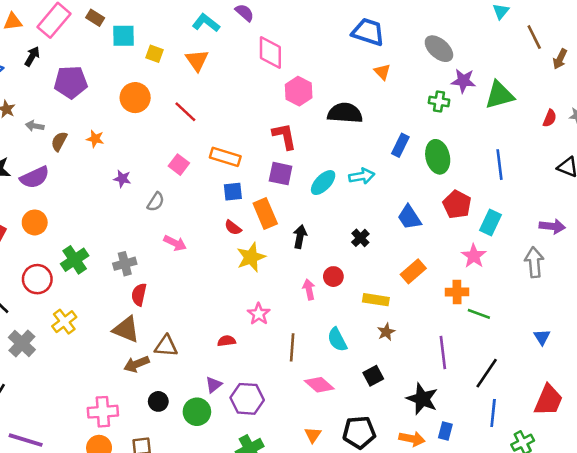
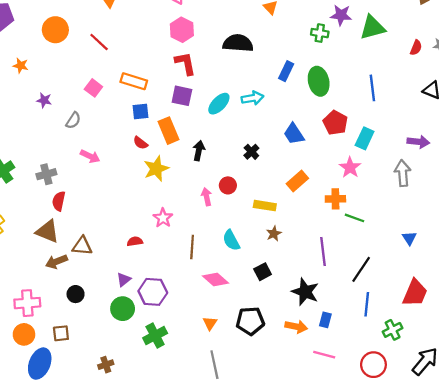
pink hexagon: (299, 91) -> (182, 30), moved
green circle: (197, 412) -> (123, 309), moved

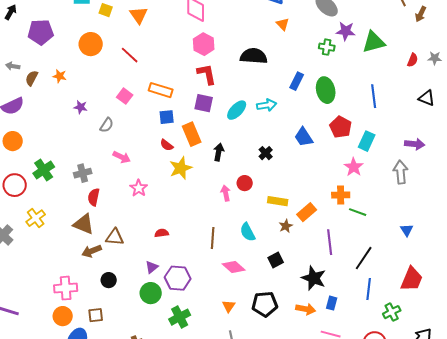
orange rectangle: (297, 181) -> (307, 212), moved
pink star: (163, 218) -> (139, 188), moved

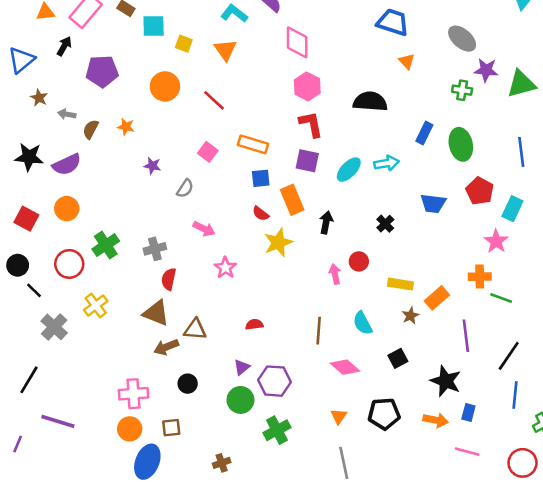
blue trapezoid: (304, 137) -> (433, 204), turned -50

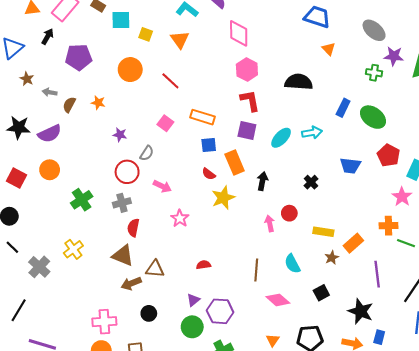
green ellipse: (461, 144) -> (373, 117), turned -40
red circle: (69, 264) -> (127, 172), moved
black line: (34, 290) -> (12, 247), moved

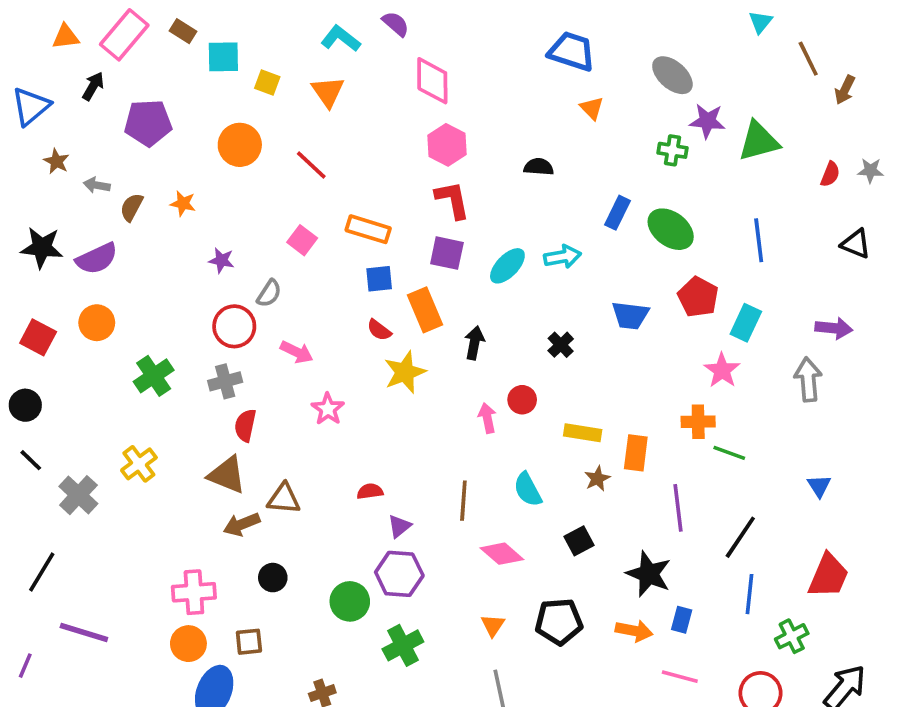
black semicircle: (299, 82) -> (539, 167), size x0.6
orange rectangle: (353, 243) -> (636, 453), turned -42
purple triangle: (193, 300) -> (399, 526), moved

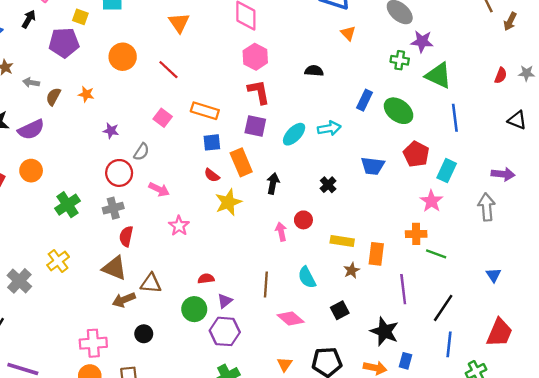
yellow square: (267, 83) -> (80, 17), moved
green triangle: (759, 141) -> (438, 75), moved, turned 40
green circle: (350, 601) -> (194, 309), moved

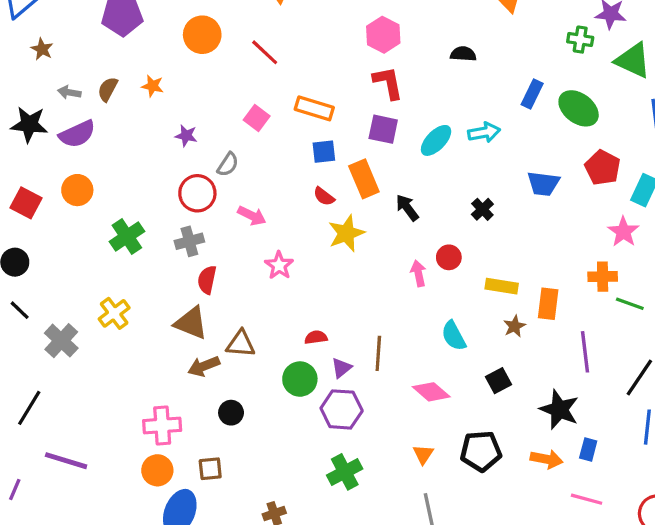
gray arrow: (31, 83) -> (69, 92), moved
black arrow: (273, 184) -> (407, 208), turned -48
brown line: (266, 284) -> (378, 353), moved

